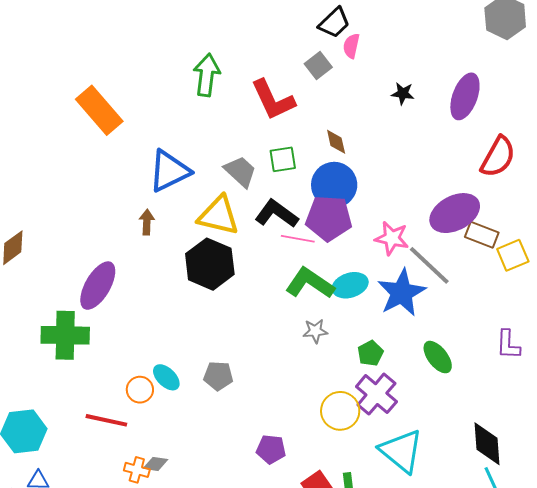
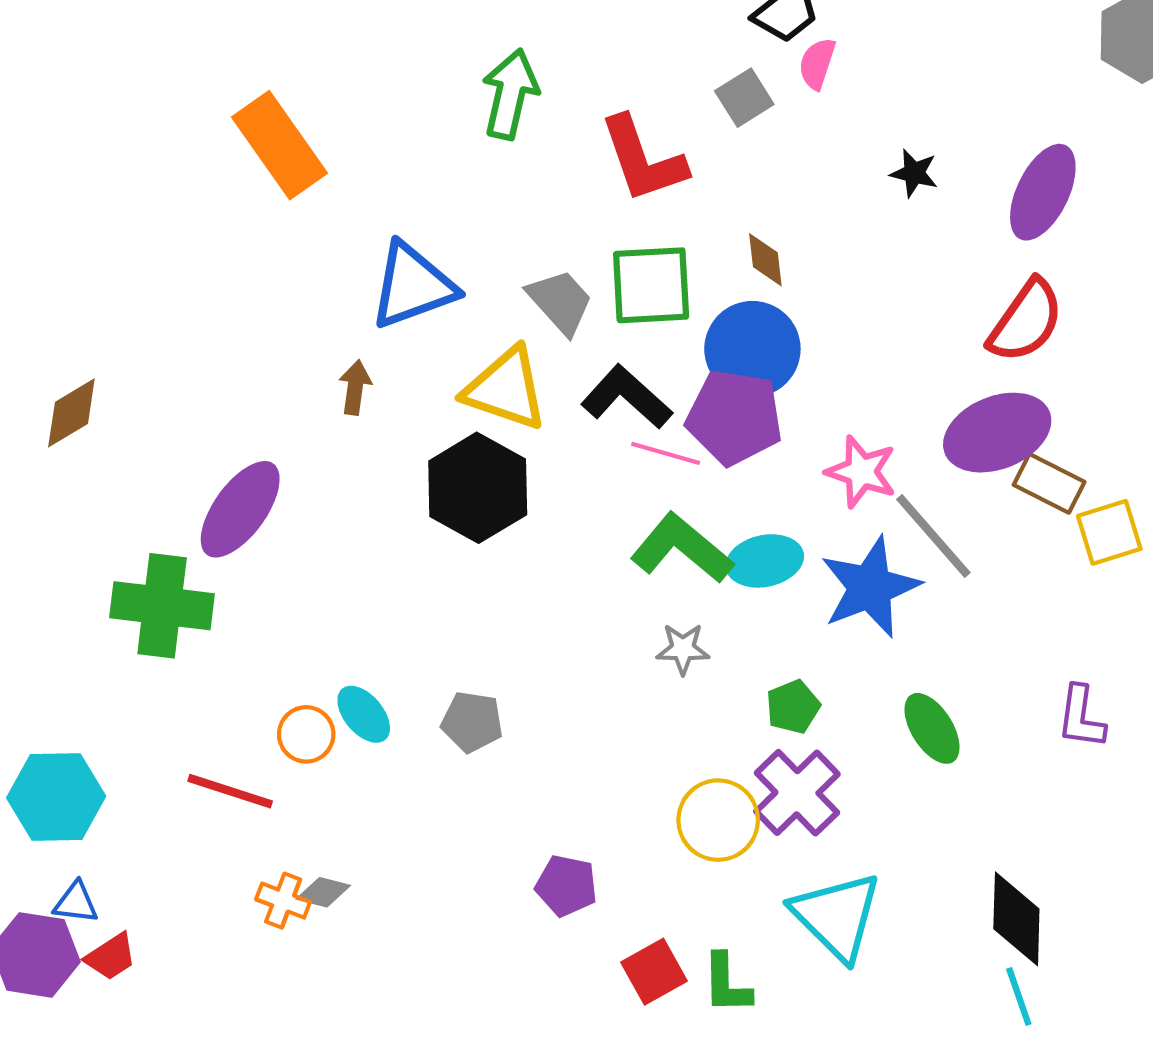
red semicircle: (498, 157) -> (1026, 321), moved
green square: (283, 159) -> (651, 285), size x1.5

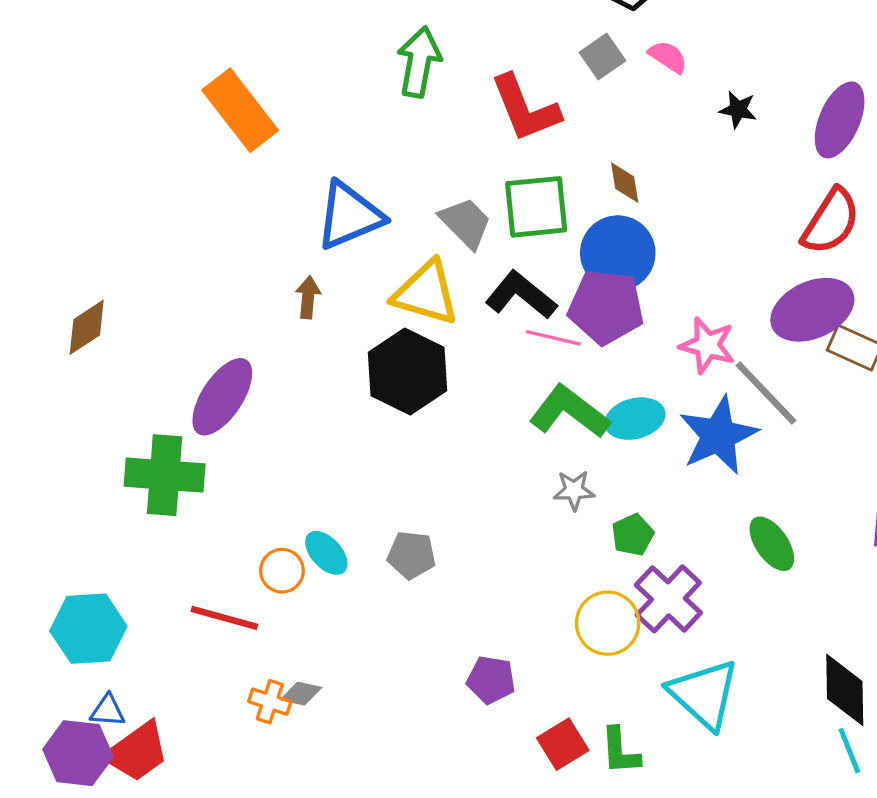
pink semicircle: (817, 64) -> (668, 57), moved, turned 108
green pentagon: (793, 707) -> (633, 535), moved
red trapezoid: (111, 957) -> (137, 752), size x1.6

